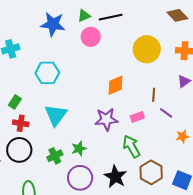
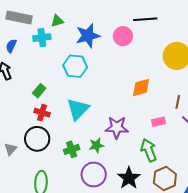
green triangle: (84, 16) -> (57, 21), moved
blue star: (53, 24) -> (88, 36), moved, turned -30
purple star: (106, 119) -> (117, 127), moved

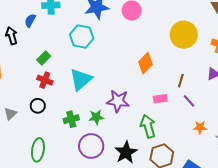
blue semicircle: (11, 46) -> (30, 20), moved
orange diamond: (141, 87) -> (146, 63), turned -35
black circle: (37, 139) -> (38, 106), size x0.6

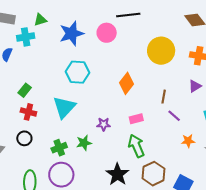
cyan hexagon: (82, 37) -> (77, 72), moved
pink rectangle: (160, 99) -> (136, 119), moved
purple star: (118, 101) -> (104, 124), size x0.6
purple circle: (91, 146) -> (61, 175), moved

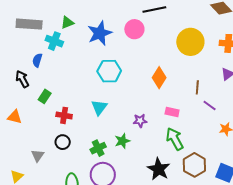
cyan cross: (26, 37) -> (54, 41), turned 36
green rectangle: (25, 90) -> (45, 96), moved
cyan triangle: (64, 107) -> (99, 107), size x0.7
pink rectangle: (136, 119) -> (172, 112), turned 32

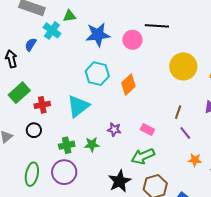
orange diamond: (159, 78) -> (128, 85), moved
green rectangle: (45, 96) -> (19, 93), moved, size x1.5
cyan triangle: (99, 107) -> (78, 106), size x1.4
red cross: (64, 115) -> (42, 105), turned -35
green arrow: (175, 139) -> (143, 156), turned -100

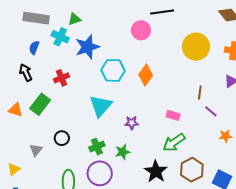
blue star: (98, 35) -> (87, 47), moved
blue semicircle: (31, 45) -> (34, 48), moved
red cross: (42, 105) -> (61, 78), moved
purple star: (114, 129) -> (132, 123), moved
green star: (92, 144) -> (123, 152), moved

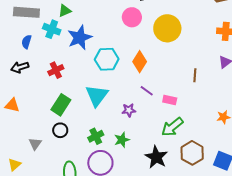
yellow circle: (196, 47) -> (167, 28), moved
black arrow: (26, 73) -> (20, 67), turned -78
green rectangle: (40, 104) -> (61, 105), moved
purple line: (211, 111) -> (147, 91), moved

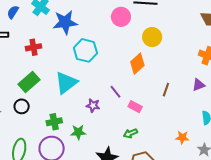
yellow circle: (167, 28) -> (152, 37), size x0.7
orange diamond: (140, 62) -> (137, 64), moved
green arrow: (172, 127) -> (130, 133), size x0.6

